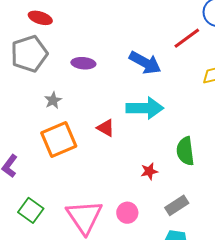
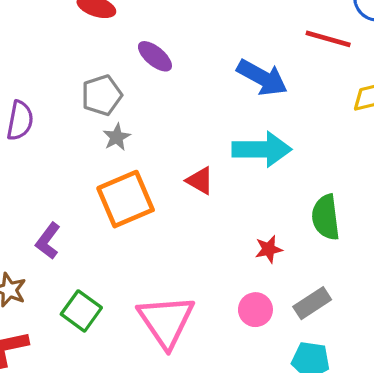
red line: (187, 38) -> (328, 39), turned 52
gray pentagon: (29, 54) -> (102, 95), moved, size x0.7
purple ellipse: (83, 63) -> (155, 56), moved, turned 35
pink circle: (127, 213) -> (255, 310), moved

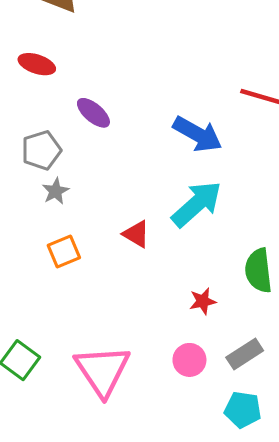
cyan arrow: (262, 149) -> (197, 204), turned -42
orange square: (126, 199) -> (64, 251), size x0.6

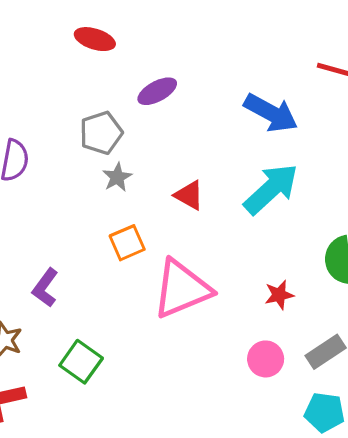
purple ellipse: (93, 113) -> (157, 91), turned -68
red triangle: (136, 234) -> (189, 195), moved
pink triangle: (102, 371) -> (182, 289), moved, turned 42

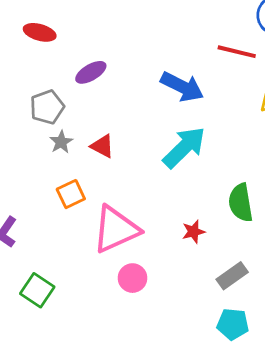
red triangle: (189, 195) -> (102, 146), moved
pink circle: (266, 359) -> (132, 278), moved

